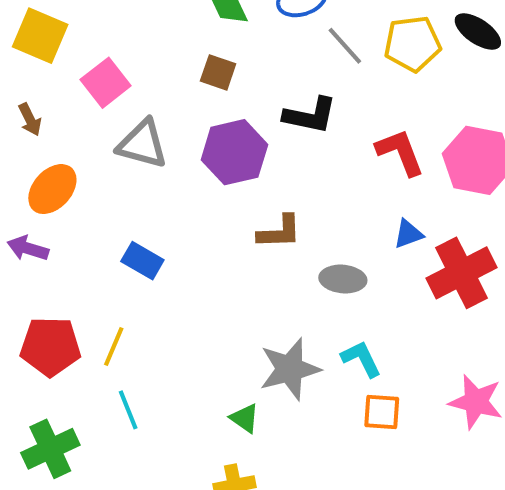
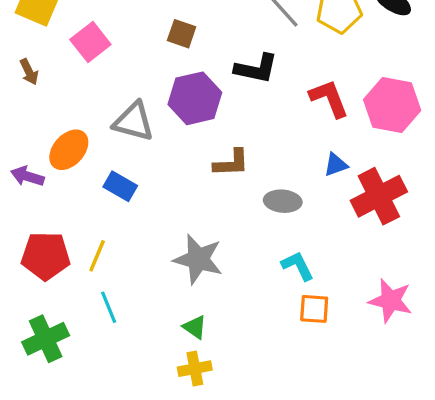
gray triangle: (142, 144) -> (133, 122), moved
orange ellipse: (52, 189) -> (69, 150), moved
gray star: (290, 369) -> (198, 259), moved, turned 30
green triangle: (245, 418) -> (195, 327), moved

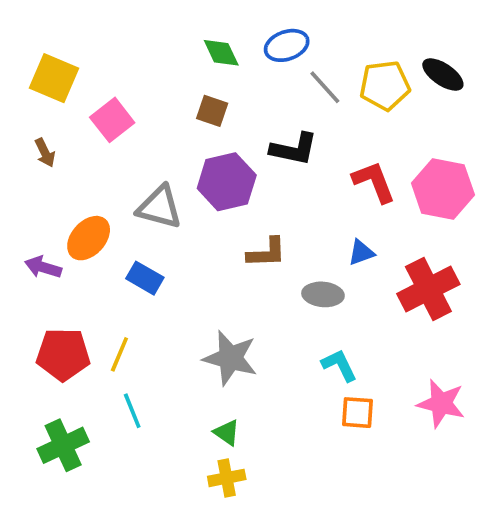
blue triangle: (336, 165) -> (361, 253), moved

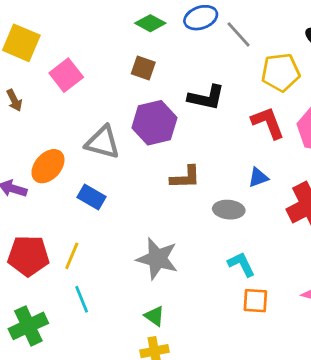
green diamond: (221, 53) -> (150, 23), turned -36
yellow pentagon: (385, 85) -> (281, 72), moved
gray line: (325, 87) -> (239, 34), moved

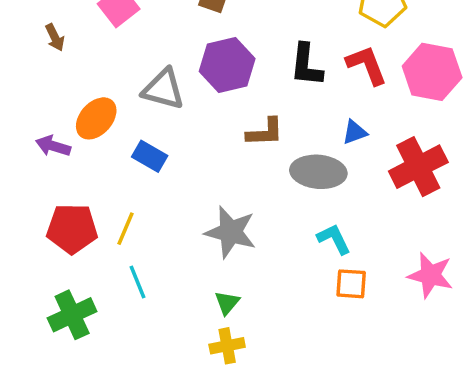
black L-shape: (206, 98) -> (306, 65), moved, turned 84
gray ellipse: (229, 210) -> (318, 172), size x1.4
green triangle: (154, 316) -> (227, 303), turned 35

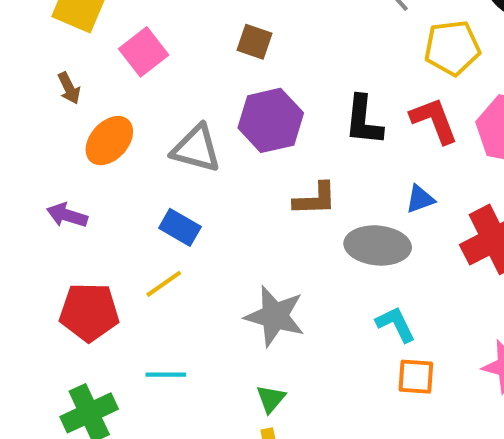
orange ellipse: (96, 118) -> (109, 141), moved
yellow line: (125, 229) -> (164, 284), moved, turned 32
cyan line: (138, 282) -> (166, 375), turned -68

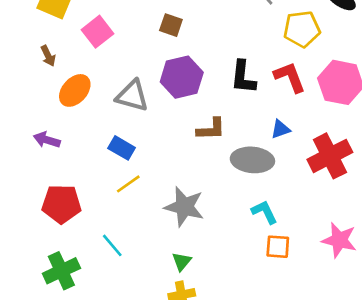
yellow line: (164, 284) -> (128, 184), moved
cyan line: (166, 375) -> (112, 245), turned 50

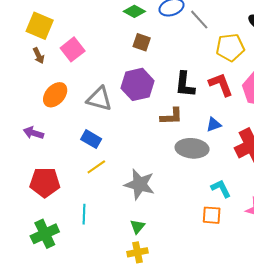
brown square: (171, 25) -> (142, 42), moved
brown arrow: (48, 56) -> (39, 56), moved
brown L-shape: (211, 129) -> (171, 116), moved
cyan L-shape: (264, 212) -> (221, 188), moved
cyan line: (112, 245) -> (84, 214), turned 42

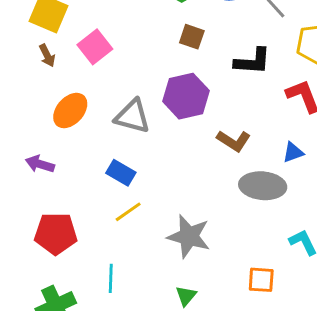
black L-shape: (185, 84) -> (253, 61), moved, turned -92
brown L-shape: (171, 116) -> (234, 141), turned 35
orange square: (212, 215) -> (261, 280), moved

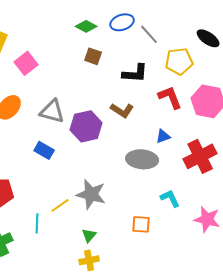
purple hexagon: (186, 96) -> (86, 126), moved
brown L-shape: (234, 141) -> (122, 110), moved
yellow line: (128, 212) -> (60, 205), moved

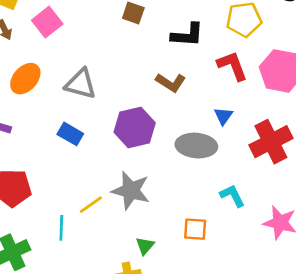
purple hexagon: (86, 126) -> (135, 128), moved
blue triangle: (163, 136) -> (223, 116), turned -35
green triangle: (89, 235) -> (145, 246), moved

